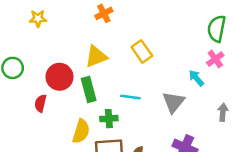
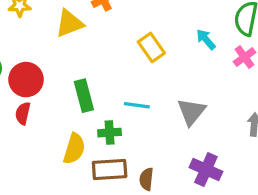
yellow triangle: (96, 56) -> (69, 23), moved
red circle: (59, 77) -> (26, 80), moved
cyan arrow: (196, 78) -> (206, 39), moved

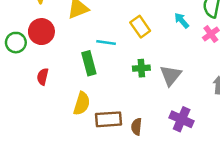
red circle: (26, 80) -> (41, 32), moved
cyan line: (137, 105) -> (106, 43), moved
green cross: (110, 133) -> (141, 68), moved

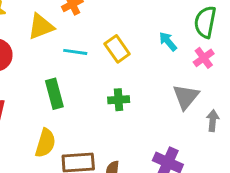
cyan line: (106, 43) -> (75, 52), moved
gray triangle: (171, 75) -> (186, 97), moved

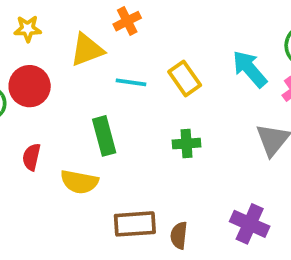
cyan arrow: (168, 41) -> (250, 69), size x1.5
yellow semicircle: (45, 143) -> (79, 182), moved, turned 84

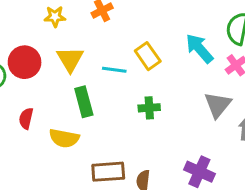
yellow star: (28, 29) -> (55, 17), moved
yellow triangle: (87, 50) -> (70, 59), moved, turned -40
cyan line: (131, 82) -> (114, 70), moved

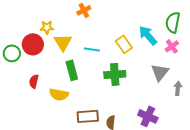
yellow star: (55, 17) -> (47, 27), moved
yellow rectangle: (148, 56) -> (124, 44), moved
green cross: (149, 108) -> (115, 74), size x1.5

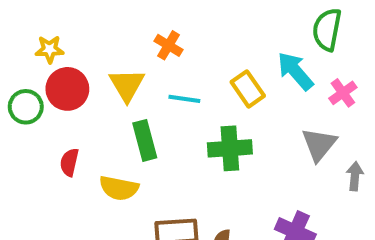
orange cross: (84, 10) -> (168, 45), moved, turned -32
green semicircle: (173, 22) -> (327, 29), moved
yellow star: (47, 27) -> (50, 49), moved

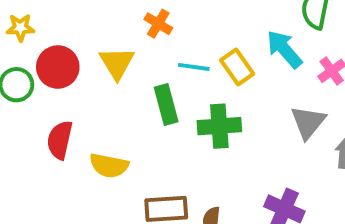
yellow star: (50, 49) -> (20, 28), moved
cyan line: (184, 99) -> (194, 67), moved
green rectangle: (145, 140) -> (166, 104), moved
red semicircle: (69, 162) -> (60, 140), size x1.4

